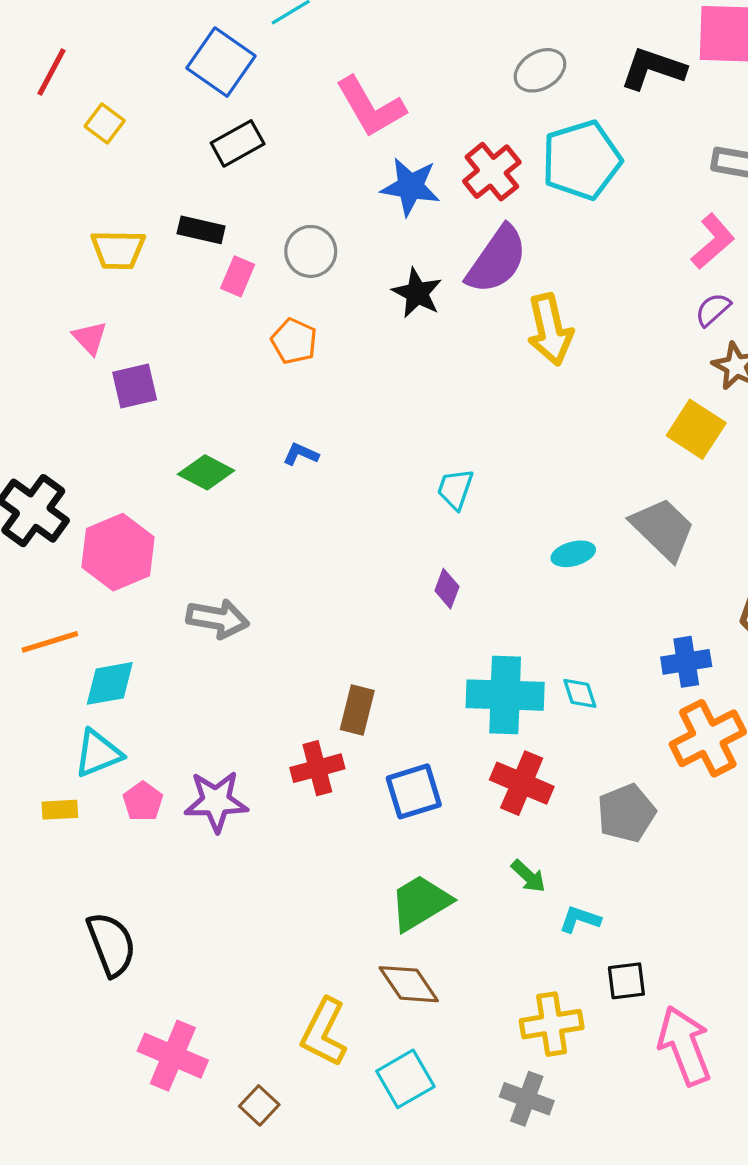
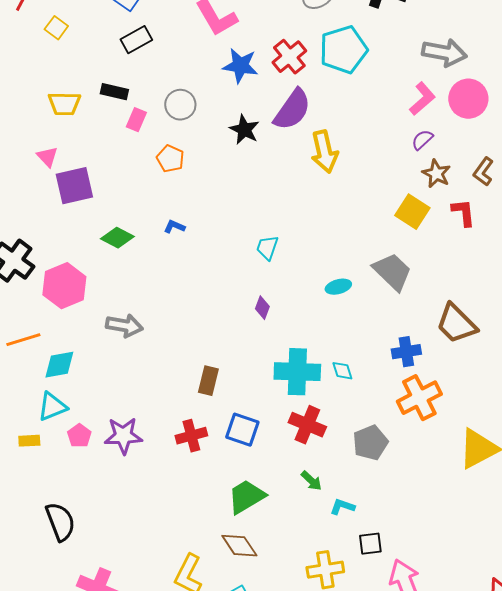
purple square: (135, 386) -> (74, 186), size x1.4
red cross: (317, 768) -> (191, 436), moved
blue square: (414, 791) -> (242, 430), turned 36

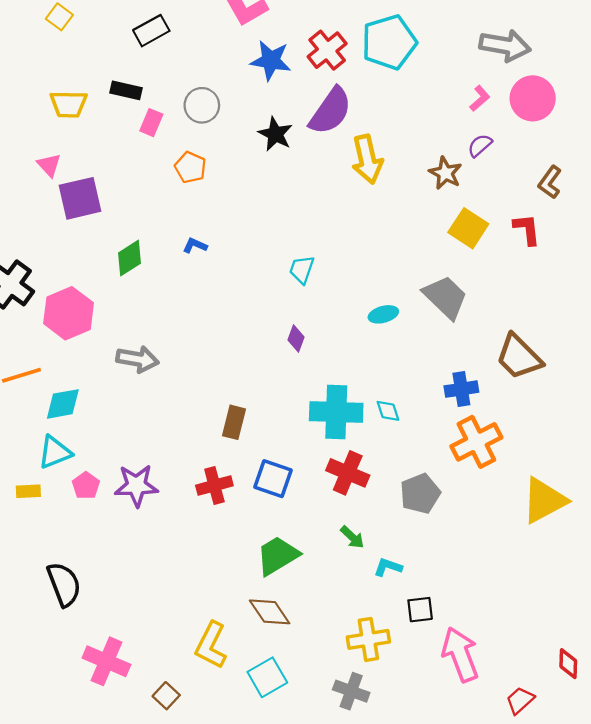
pink L-shape: (422, 99) -> (480, 98), size x0.7
brown star: (436, 174) -> (445, 173), moved
green diamond: (117, 238) -> (129, 258), turned -60

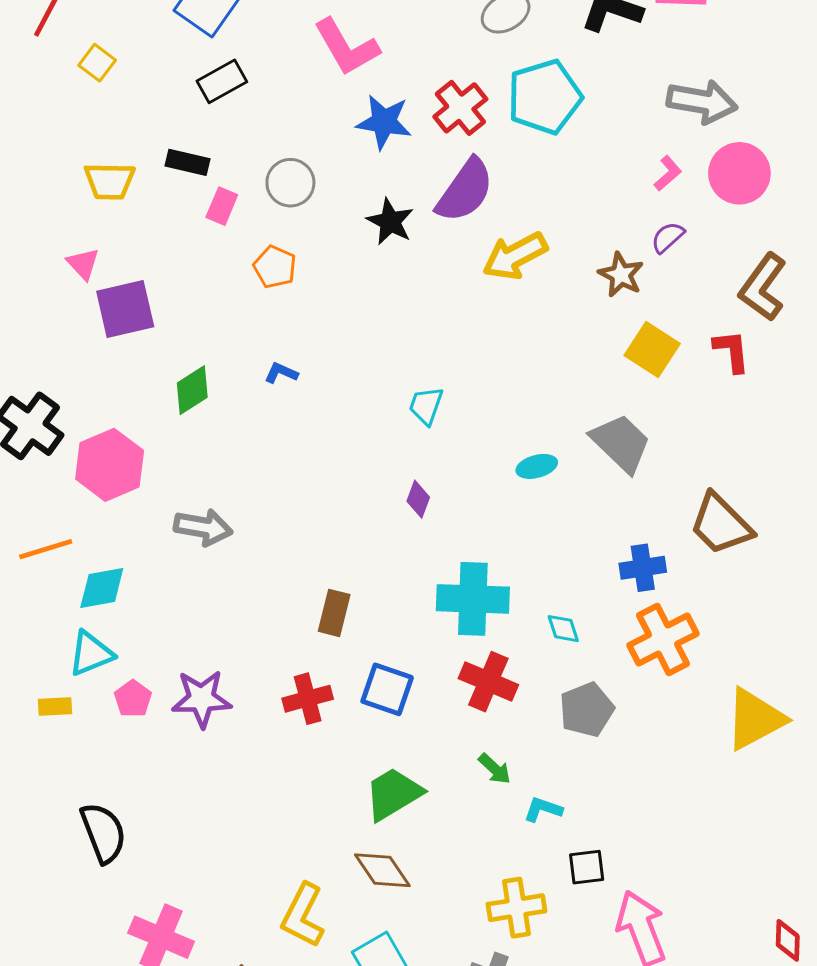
yellow arrow: (367, 159) -> (515, 256), turned 75
brown L-shape: (550, 182) -> (763, 287), size x1.5
cyan diamond: (388, 411) -> (563, 629), moved

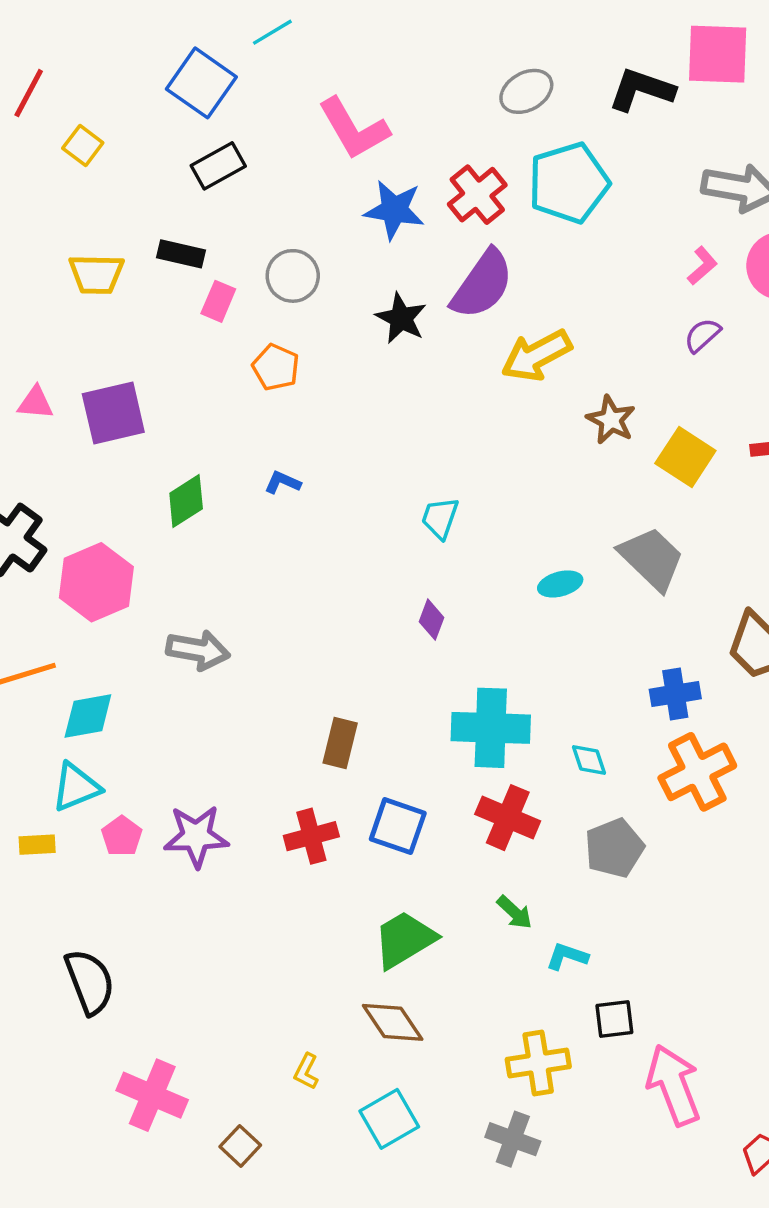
pink triangle: (83, 264) -> (35, 403), moved, turned -42
brown star: (621, 275) -> (611, 420), moved
yellow L-shape: (303, 915) -> (306, 1071), size x0.5

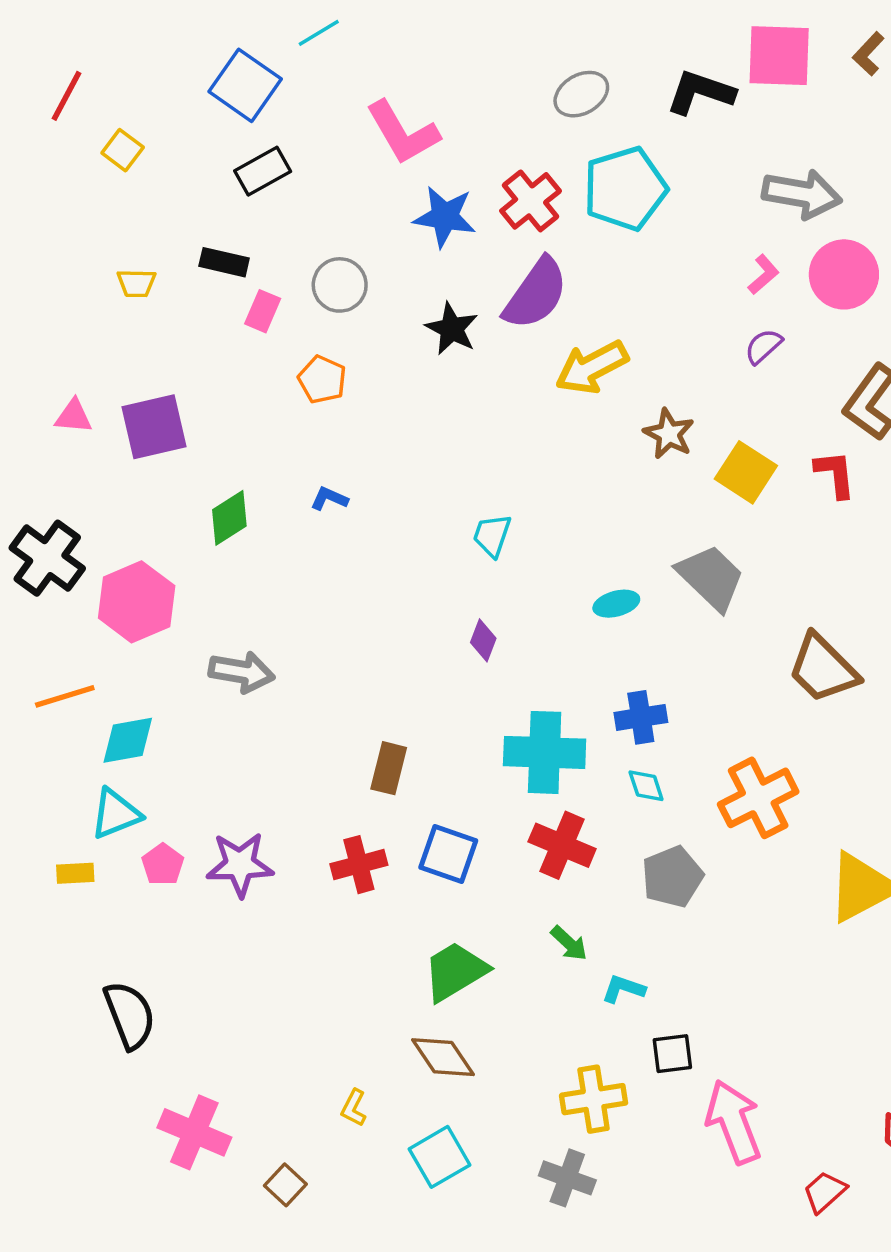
yellow trapezoid: (96, 274) -> (137, 283), size x0.7
blue cross: (675, 694) -> (641, 717), moved

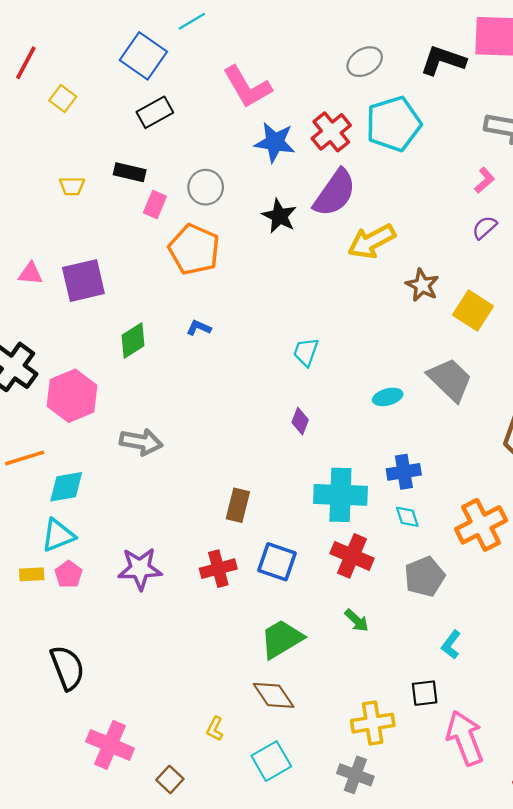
orange pentagon: (322, 380) -> (194, 249), size x1.6
pink pentagon: (163, 865) -> (69, 574), moved
cyan L-shape: (623, 989) -> (451, 645), moved, turned -72

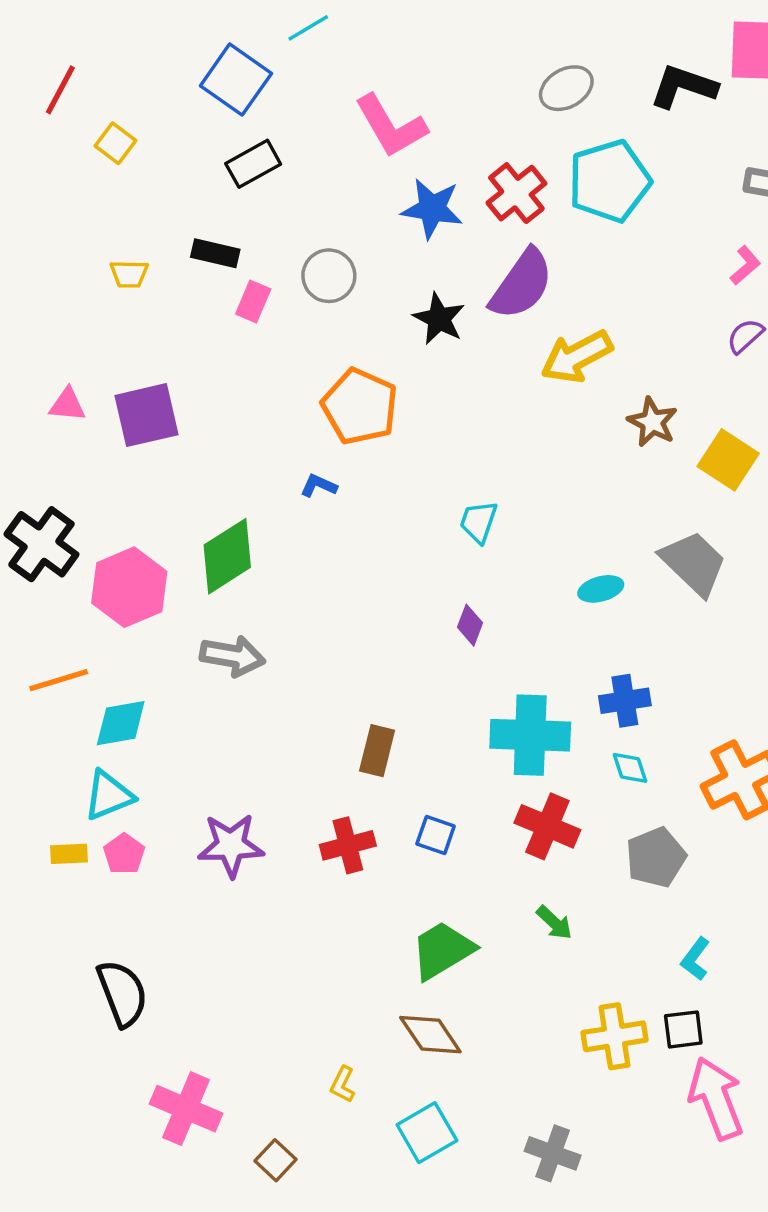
orange pentagon: (194, 249) -> (360, 406), moved
green diamond: (133, 340) -> (227, 556), moved, size x1.4
blue square: (277, 562) -> (436, 835), size x0.7
black square: (425, 693) -> (683, 1029), moved
yellow cross: (373, 723) -> (615, 1036), moved

